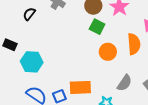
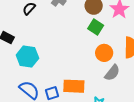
gray semicircle: (124, 83) -> (112, 73), moved

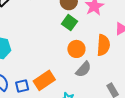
orange rectangle: (74, 86) -> (44, 80), turned -40

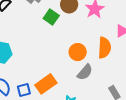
green square: (69, 23) -> (51, 17), moved

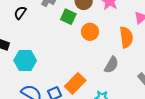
orange circle: (78, 52) -> (90, 32), moved

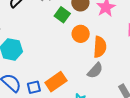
orange semicircle: (126, 37) -> (100, 47), moved

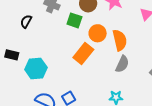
orange rectangle: (56, 82) -> (83, 54), moved

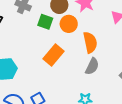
orange circle: (98, 33) -> (69, 24), moved

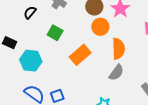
green square: (45, 22) -> (55, 33), moved

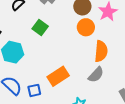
orange rectangle: (80, 55) -> (58, 76), moved

